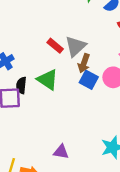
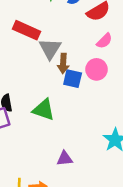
red rectangle: (55, 46) -> (27, 30), moved, size x1.5
green triangle: (48, 80) -> (44, 110), moved

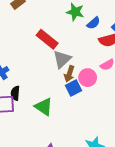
pink circle: (97, 69) -> (88, 78), moved
blue square: (73, 79) -> (74, 88), turned 35

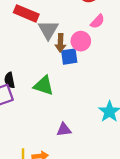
blue square: (74, 88) -> (69, 57), turned 35

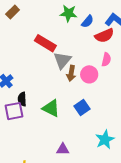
pink semicircle: (97, 21) -> (106, 60), turned -40
blue square: (69, 57) -> (82, 107), moved, turned -35

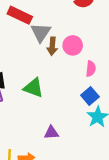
pink semicircle: (106, 60) -> (91, 69), moved
blue square: (82, 107) -> (90, 96), moved

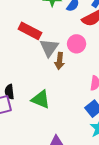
pink circle: (73, 45) -> (77, 44), moved

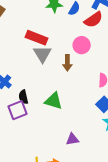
gray triangle: (49, 48) -> (42, 54), moved

